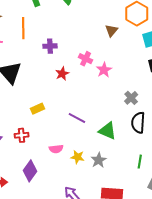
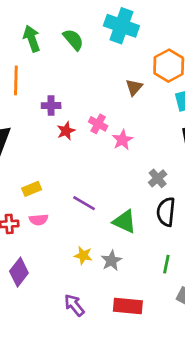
red star: (62, 74) -> (66, 131), moved
pink semicircle: (56, 149) -> (39, 220), moved

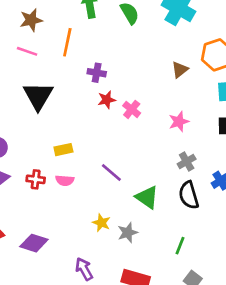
pink cross: (98, 124) -> (132, 109), moved
pink star: (122, 140) -> (179, 122), moved
black semicircle: (166, 212) -> (189, 195), turned -32
purple diamond: (19, 272) -> (34, 243), moved, turned 60

